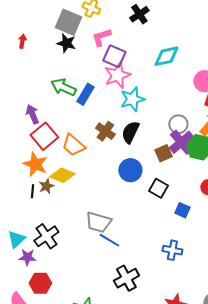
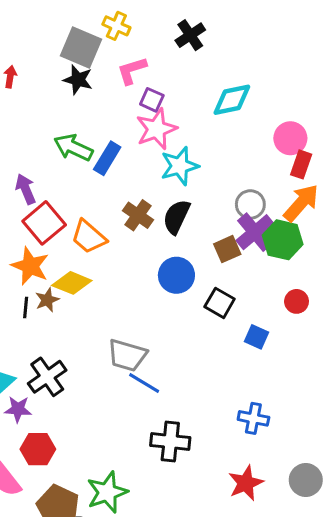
purple square: (114, 56) -> (152, 100), size x0.7
blue cross: (172, 250) -> (253, 418), moved
black cross: (126, 278) -> (170, 441), turned 35

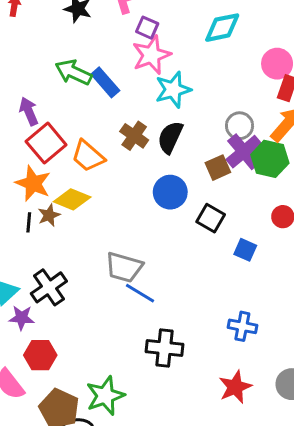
blue rectangle: (107, 158) -> (105, 82), turned -72

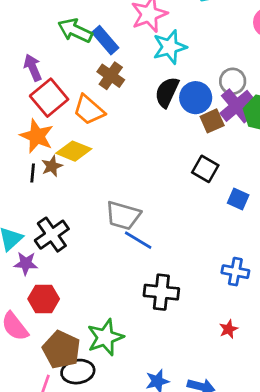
brown cross: (134, 136) -> (111, 76), moved
blue circle: (170, 192) -> (196, 98), moved
red star: (235, 387) -> (229, 329), size x0.6

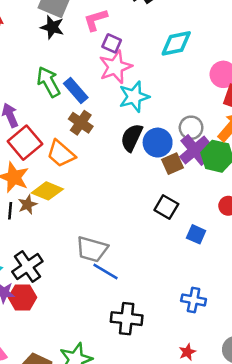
green arrow: (75, 31) -> (49, 82), turned 36
red hexagon: (44, 299) -> (22, 297), moved

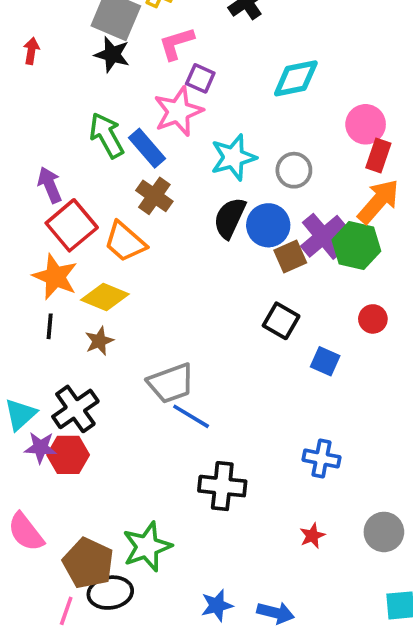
pink star: (115, 67) -> (178, 111), moved
gray circle: (191, 128) -> (294, 170), moved
brown star: (27, 205) -> (99, 341), moved
gray trapezoid: (92, 249) -> (171, 383), turned -36

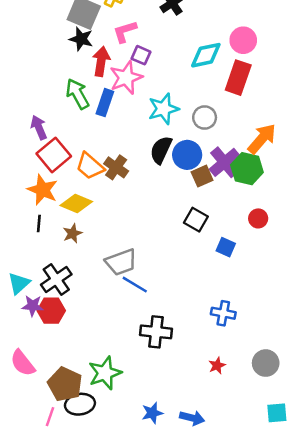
red arrow: (31, 51) -> (101, 61), moved, size x1.6
pink circle: (366, 124) -> (243, 40), moved
blue rectangle: (147, 148) -> (105, 103), turned 60
red rectangle: (378, 155) -> (238, 78), moved, size x1.5
brown cross: (154, 196) -> (116, 167), moved

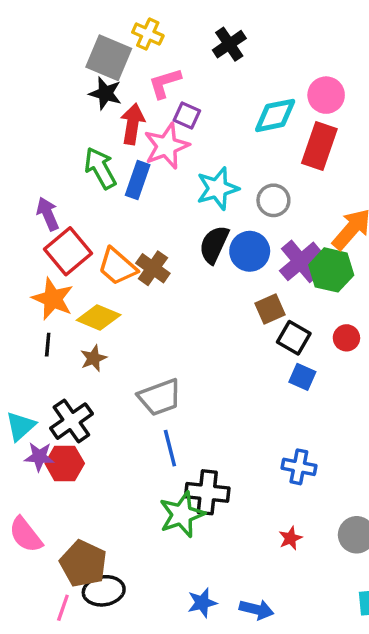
brown square: (202, 176) -> (270, 309), moved
black square: (196, 220) -> (294, 338), moved
blue line: (135, 285) -> (170, 448), moved, turned 45
green star: (105, 373) -> (182, 514), moved

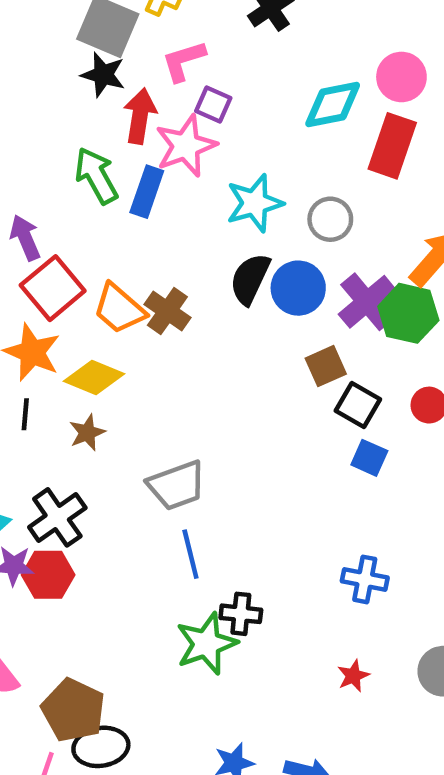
black cross: (207, 492) -> (241, 614), size x0.7

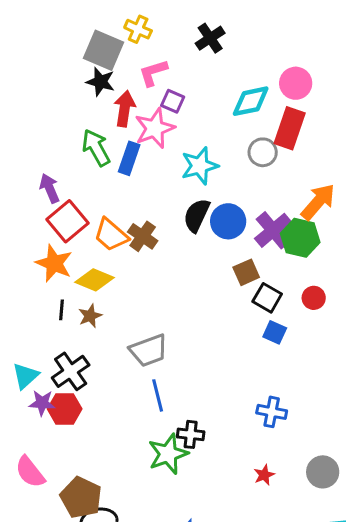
gray circle: (330, 219) -> (263, 152), moved
black line: (25, 414) -> (62, 310), moved

